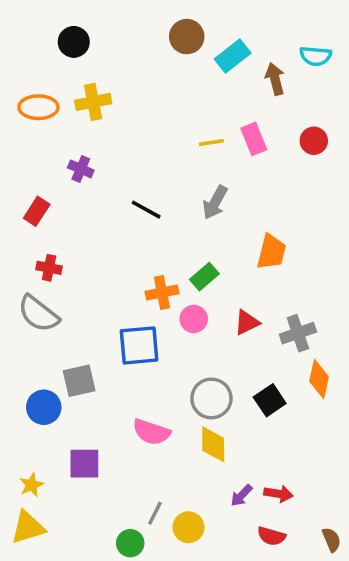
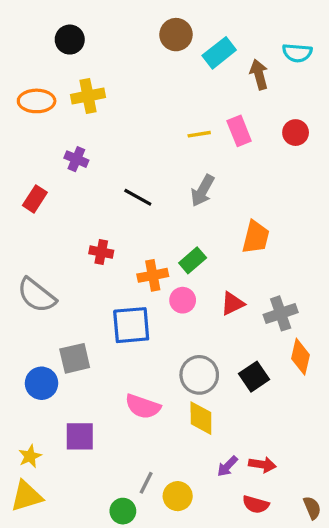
red cross: (49, 268) -> (101, 252), moved

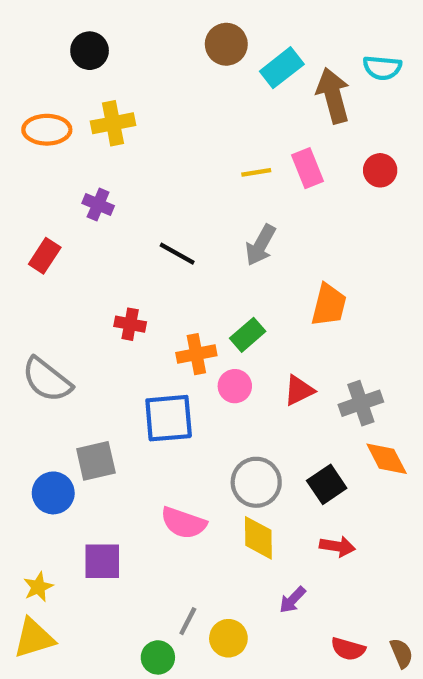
brown arrow: (259, 74) -> (333, 96), size x1.4
orange diamond: (301, 357) -> (387, 459), turned -40
red arrow: (262, 465) -> (337, 546), moved
red semicircle: (256, 504) -> (348, 649), moved

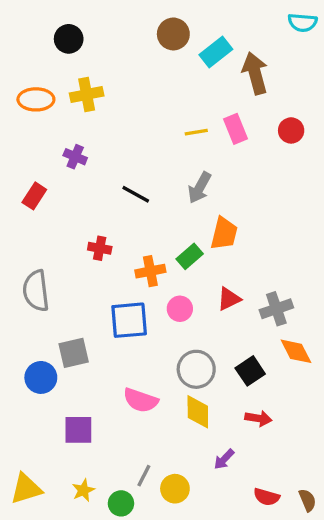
cyan semicircle: (382, 68) -> (303, 23), moved
orange trapezoid: (329, 305) -> (224, 234), moved
gray semicircle: (47, 380) -> (36, 291), turned 45
pink circle: (235, 386) -> (180, 309), moved
yellow star: (38, 587) -> (83, 490), moved

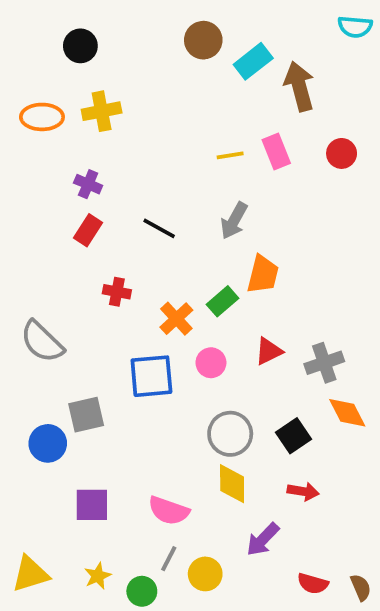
red rectangle: (34, 196) -> (88, 230), moved
orange cross: (150, 271) -> (176, 319), turned -32
gray semicircle: (36, 291) -> (42, 342), turned -39
pink semicircle: (141, 400) -> (169, 511), moved
purple arrow: (224, 459) -> (263, 539), size x1.4

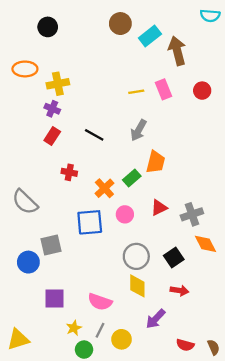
yellow cross: (102, 111) -> (58, 84), moved
yellow star: (98, 576) -> (74, 328), moved

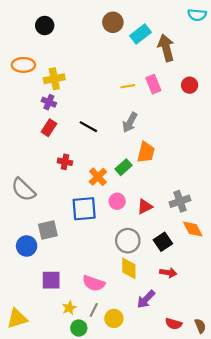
red triangle: (159, 208) -> (145, 207), moved

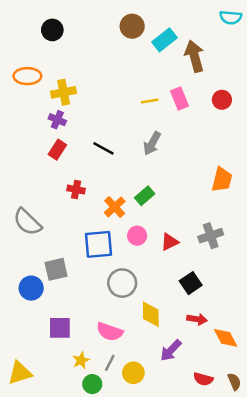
orange trapezoid: (146, 152) -> (222, 180), moved
orange diamond: (193, 229) -> (226, 338), moved
gray circle: (128, 241) -> (122, 283), moved

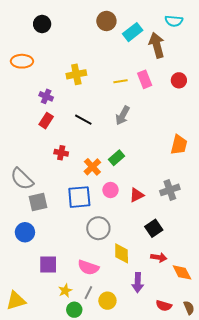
cyan semicircle: (231, 17) -> (174, 21), moved
yellow cross: (64, 92) -> (76, 74), moved
gray square: (56, 269) -> (38, 202), moved
purple arrow: (171, 350) -> (138, 283), turned -42

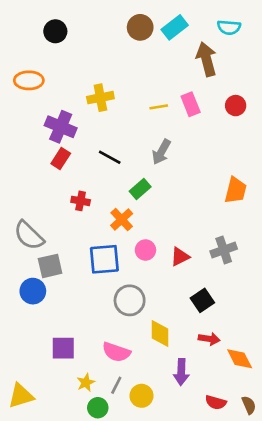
cyan rectangle: (133, 32) -> (175, 27), moved
purple cross: (46, 96) -> (61, 127), size x1.6
green rectangle: (117, 158) -> (140, 189), moved
blue circle: (25, 232) -> (33, 291), moved

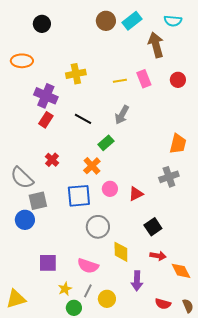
red cross: (81, 201) -> (52, 160), moved, turned 32
gray cross: (224, 250) -> (169, 177), moved

